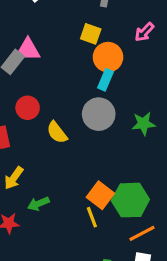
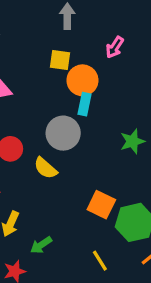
gray circle: (99, 114) -> (63, 133), moved
orange square: (100, 195) -> (101, 205), moved
yellow line: (92, 217) -> (100, 261), moved

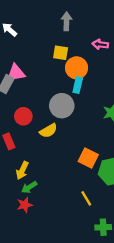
pink arrow: (115, 47) -> (100, 44), turned 63
yellow semicircle: (45, 168) -> (48, 131), turned -72
green arrow: (41, 245) -> (29, 187), moved

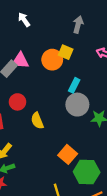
orange circle: (77, 68) -> (52, 60), moved
gray circle: (62, 106) -> (77, 105), moved
yellow semicircle: (48, 131) -> (37, 121), turned 84

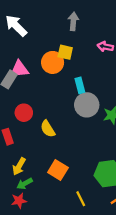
white arrow: (24, 20) -> (16, 26), size x1.5
cyan rectangle: (74, 85) -> (80, 85), turned -32
orange square: (68, 154) -> (58, 170), moved

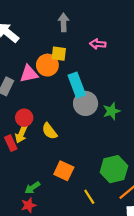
pink triangle: (19, 69) -> (29, 74), moved
cyan rectangle: (80, 85) -> (77, 85), size x1.5
yellow arrow: (19, 166) -> (21, 134), moved

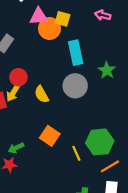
pink triangle: (29, 74) -> (39, 17), moved
gray circle: (86, 103) -> (75, 86), moved
green star: (111, 111) -> (107, 70), moved, turned -30
yellow line: (89, 197) -> (76, 153), moved

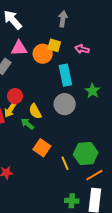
pink arrow: (103, 15) -> (82, 49), moved
pink triangle: (39, 17) -> (19, 48), moved
green arrow: (16, 148) -> (27, 124), moved, turned 64

